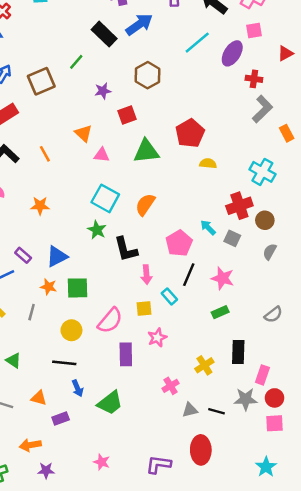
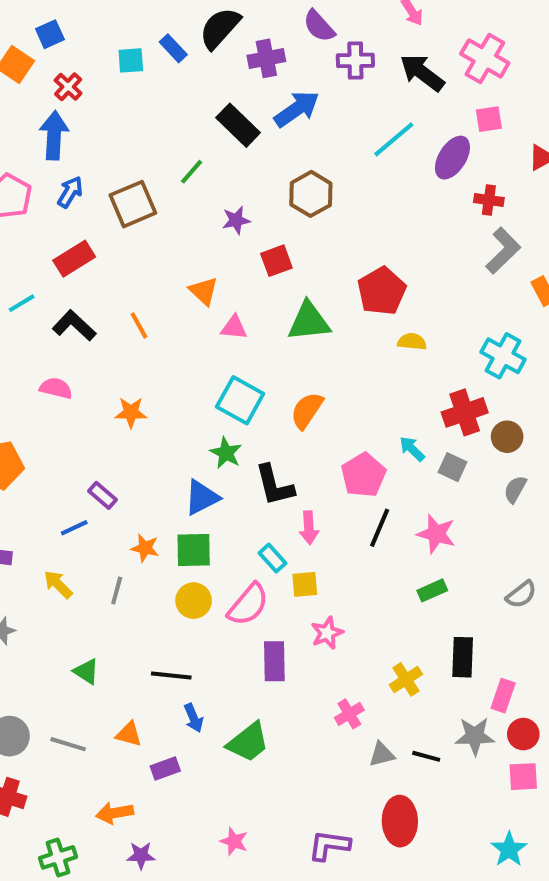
blue triangle: (57, 257) -> (202, 497), moved
cyan rectangle: (169, 296) -> (272, 558), moved
yellow circle: (71, 330) -> (194, 601), moved

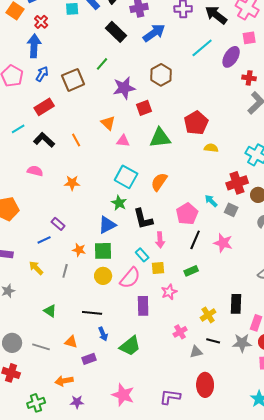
black rectangle: (238, 125) -> (116, 32), moved
purple star: (236, 220) -> (124, 88), size x1.6
green rectangle: (432, 590) -> (191, 271), moved
black line: (426, 756) -> (213, 341), moved
pink star: (234, 841) -> (123, 395), size x1.6

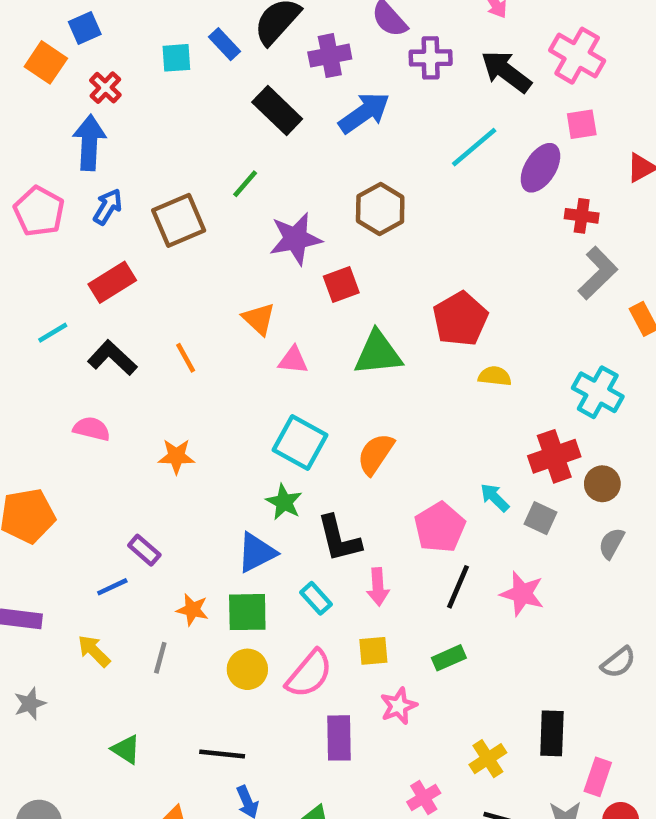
cyan rectangle: (142, 255) -> (316, 598), moved

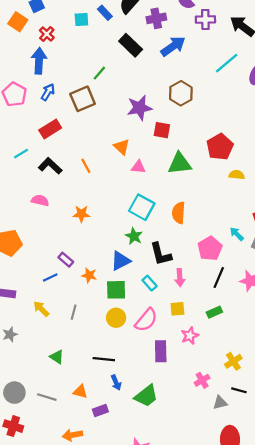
green line: (245, 184) -> (99, 73), moved
red square: (341, 285) -> (162, 130), turned 30
orange semicircle: (376, 454) -> (179, 213), turned -30
orange star: (192, 610) -> (89, 275), moved

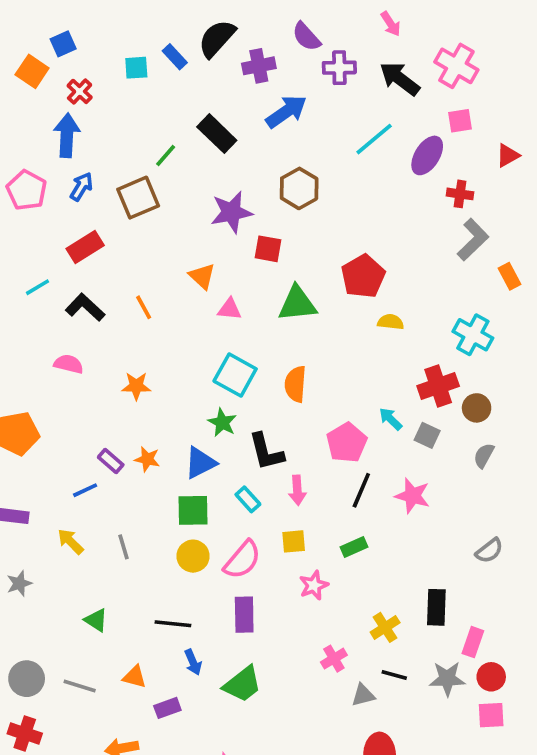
black rectangle: (131, 45) -> (217, 134), moved
orange star: (89, 275) -> (147, 459), moved
gray line: (74, 312) -> (123, 547), turned -32
purple rectangle: (161, 351) -> (244, 615), moved

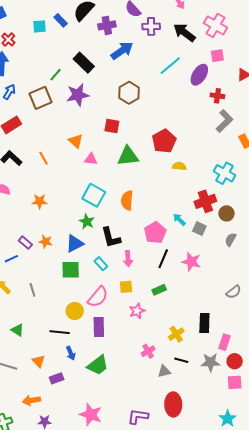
purple star: (231, 212) -> (78, 95), moved
yellow circle: (193, 556) -> (75, 311), moved
orange triangle: (134, 677) -> (39, 361), turned 32

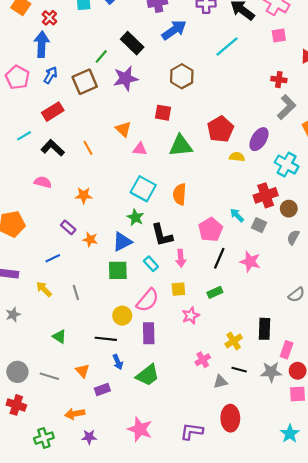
purple ellipse: (199, 75) -> (259, 139), moved
purple rectangle: (25, 243) -> (68, 227), moved

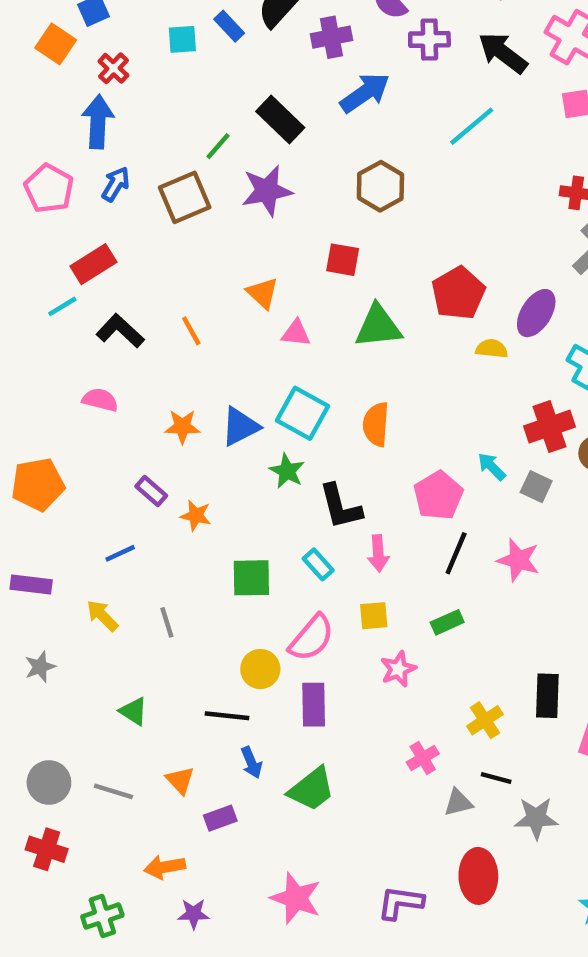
red rectangle: (53, 112) -> (93, 264), moved
blue triangle: (122, 242) -> (240, 427), moved
gray star: (271, 372) -> (536, 818), moved

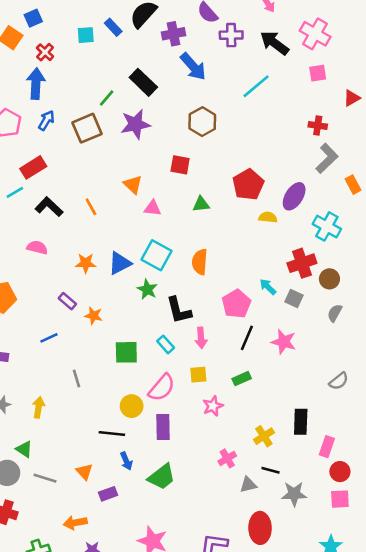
blue arrow: (365, 93) -> (193, 67), turned 84
green triangle: (378, 326) -> (201, 204), size x0.6
yellow arrow: (102, 616) -> (38, 407), moved, turned 54
green triangle: (133, 711) -> (24, 449), moved

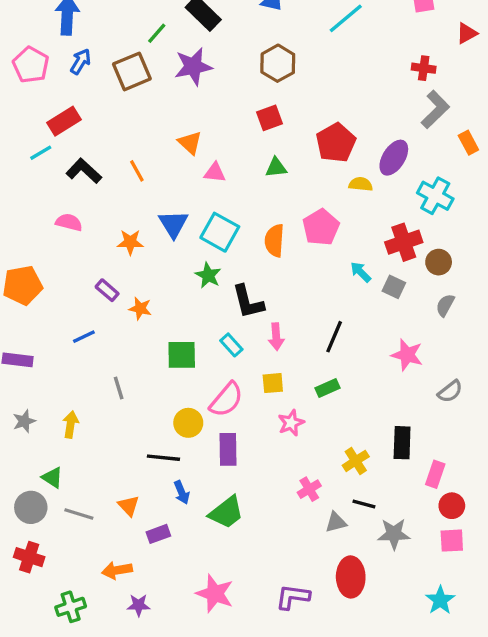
red square: (180, 165) -> (269, 118), moved, turned -30
blue triangle: (120, 263) -> (173, 224), moved, turned -35
pink pentagon: (236, 304) -> (321, 227), moved
pink star: (284, 342) -> (407, 355), moved

